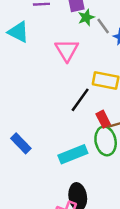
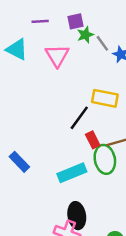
pink triangle: (67, 50) -> (57, 56), moved
red rectangle: (103, 119) -> (93, 140), moved

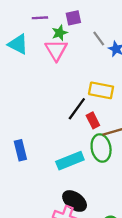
green star: (85, 35) -> (60, 33), moved
red rectangle: (93, 140) -> (93, 120), moved
blue rectangle: (19, 162) -> (20, 150), turned 30
black ellipse: (77, 216) -> (75, 201), turned -45

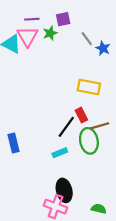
pink triangle: (56, 50) -> (28, 36), moved
black line: (77, 109) -> (66, 127), moved
cyan rectangle: (70, 161) -> (60, 153), size x0.6
black ellipse: (75, 201) -> (64, 190), turned 40

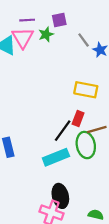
red rectangle: (81, 115) -> (78, 118), turned 48
cyan rectangle: (60, 153) -> (56, 157), size x1.6

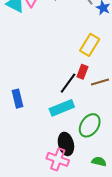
yellow rectangle: (86, 90) -> (90, 45), turned -70
green ellipse: (86, 145) -> (90, 125), moved, turned 45

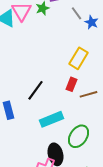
black line: (68, 83) -> (36, 90), moved

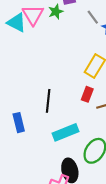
black line: (36, 90) -> (48, 101), turned -30

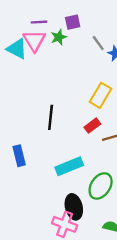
red rectangle: (87, 94) -> (92, 126), turned 32
black line: (48, 101) -> (51, 117), moved

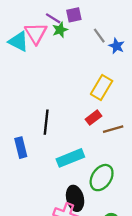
purple line: (39, 22) -> (53, 18), moved, turned 35
black line: (51, 117) -> (46, 122), moved

